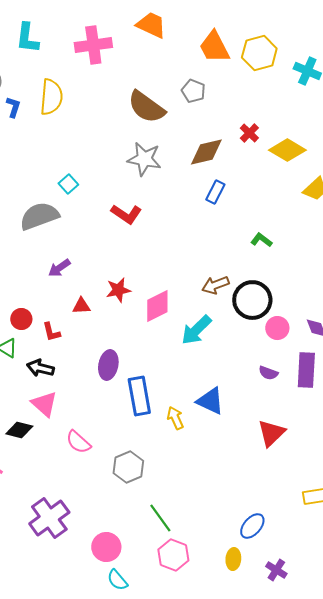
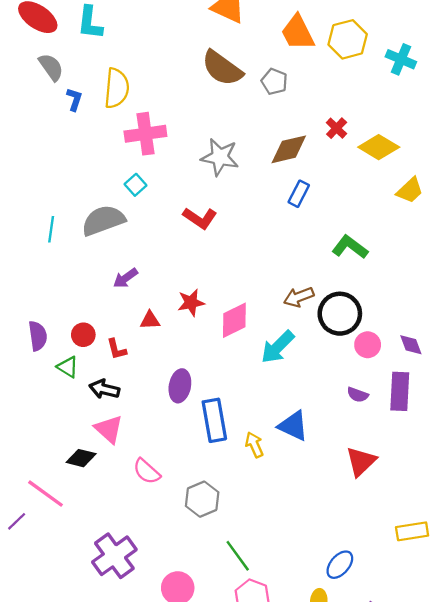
pink cross: (93, 45) -> (145, 134), moved
brown semicircle: (146, 107) -> (222, 68), moved
green L-shape: (261, 240) -> (350, 247), size x1.5

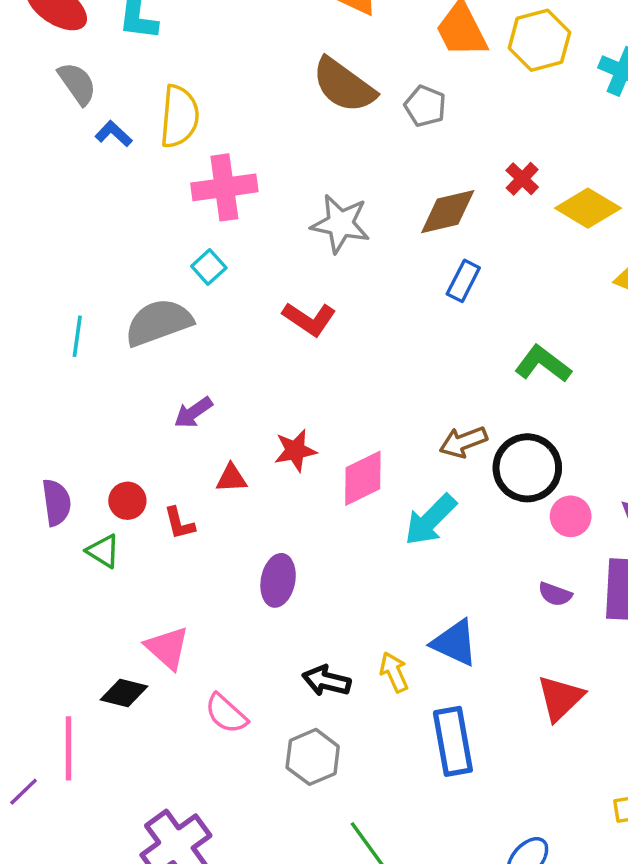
blue L-shape: (74, 99) -> (114, 134), turned -65
black arrow: (104, 389) -> (327, 681), moved
blue rectangle: (214, 420) -> (453, 741), moved
pink line: (46, 494) -> (69, 748), turned 54

